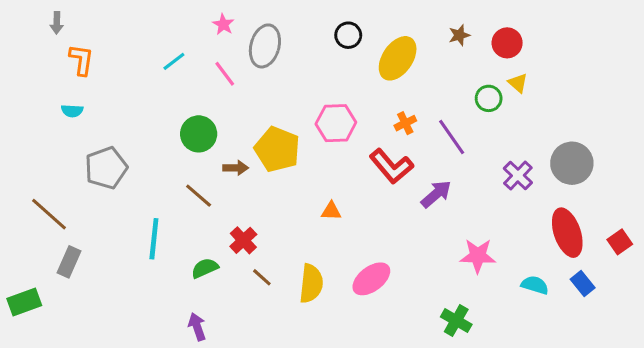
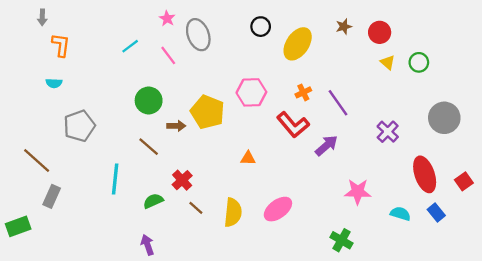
gray ellipse: (265, 46) -> (198, 35), turned -36
green circle: (489, 98) -> (419, 62), moved
gray circle: (572, 163) -> (444, 118), moved

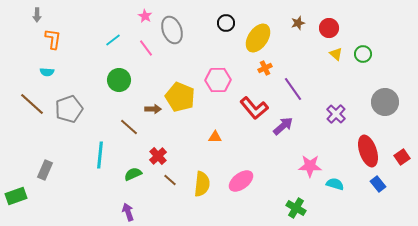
orange cross: (303, 92) -> (265, 68), moved
green circle: (149, 100) -> (119, 80), moved
brown line: (37, 161) -> (32, 104), moved
cyan semicircle: (400, 214) -> (335, 184), moved

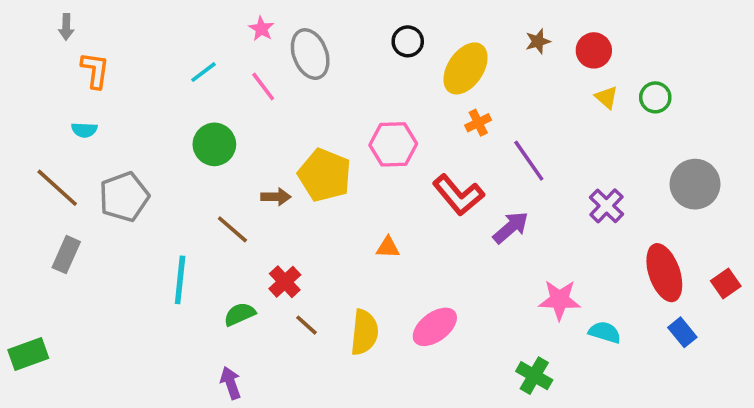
gray rectangle: (45, 170) -> (66, 255), moved

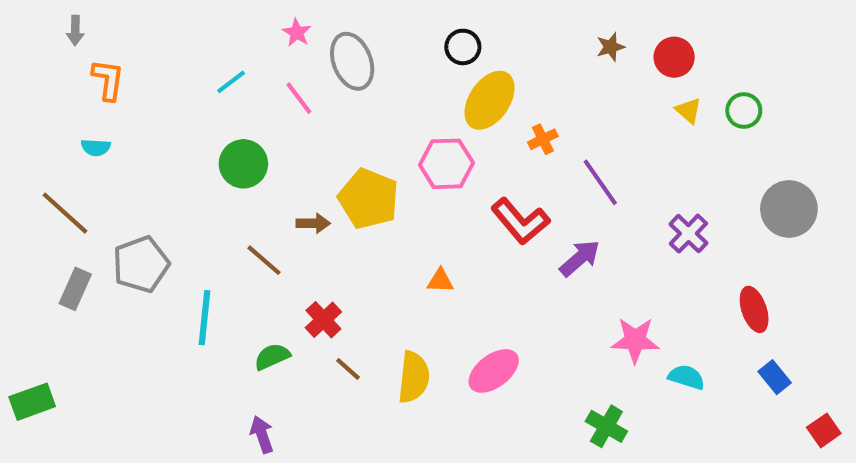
yellow ellipse: (466, 68) -> (490, 100), moved
gray pentagon: (124, 197) -> (141, 264), moved
red ellipse: (664, 273) -> (754, 309), size x0.7
red square: (726, 284) -> (824, 430), moved

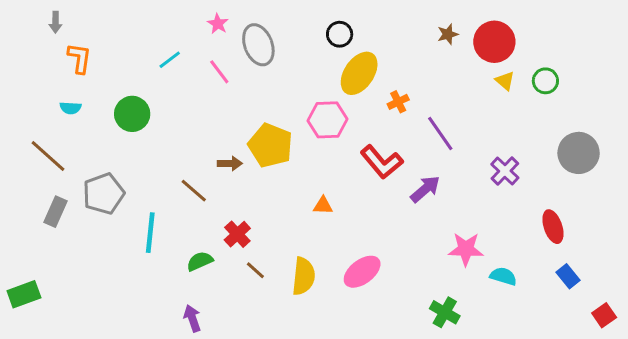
red circle: (674, 57) -> (494, 42), size x1.4
green circle: (243, 164) -> (132, 114), moved

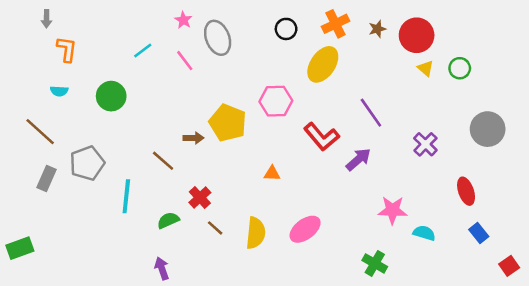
yellow ellipse: (359, 73) -> (323, 64), moved
orange cross: (398, 102) -> (335, 24), moved, size x1.5

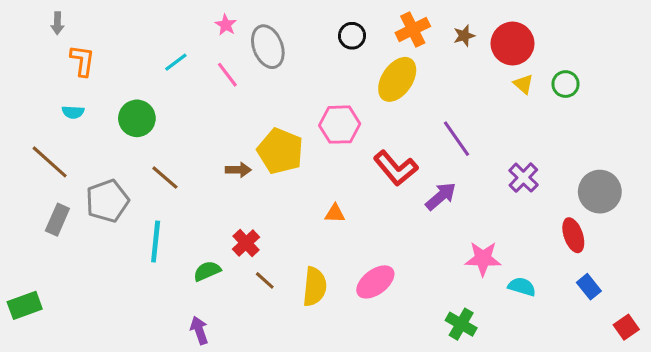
gray circle: (488, 129) -> (600, 192), moved
brown line: (163, 161) -> (165, 178), moved

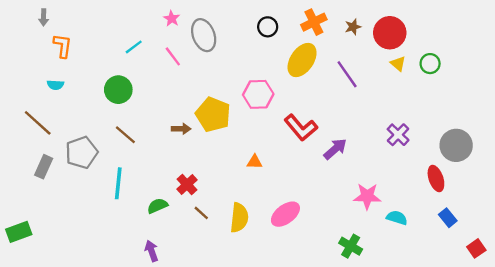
green circle: (137, 118) -> (118, 90), moved
purple line: (456, 139) -> (347, 74), moved

